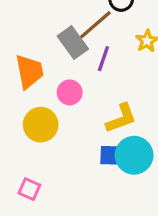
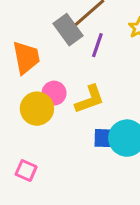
pink circle: (70, 92) -> (54, 93), moved
yellow L-shape: (121, 118) -> (90, 99), moved

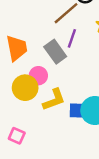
gray rectangle: (68, 30) -> (55, 52), moved
yellow L-shape: (90, 99) -> (54, 100), moved

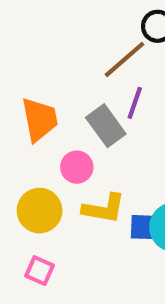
yellow circle: (25, 88) -> (40, 211), moved
yellow L-shape: (54, 100) -> (104, 208), turned 30

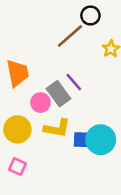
purple line: (135, 103) -> (74, 82), moved, turned -60
gray rectangle: (106, 126) -> (58, 94), moved

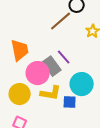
pink circle: (41, 103) -> (38, 73), size x1.5
cyan circle: (101, 140) -> (82, 84), moved

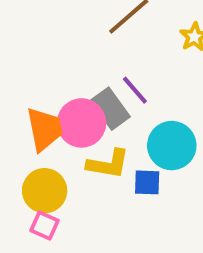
orange trapezoid: (20, 50) -> (45, 129), moved
yellow circle: (20, 94) -> (45, 191), moved

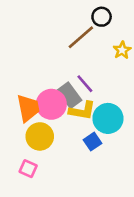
yellow L-shape: (108, 164) -> (82, 111), moved
blue square: (147, 182) -> (93, 142), turned -36
yellow circle: (45, 191) -> (40, 136), moved

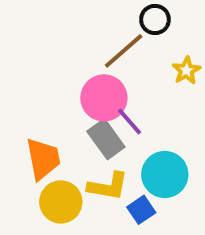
pink circle: (51, 104) -> (104, 98), moved
yellow L-shape: (82, 111) -> (108, 186), moved

